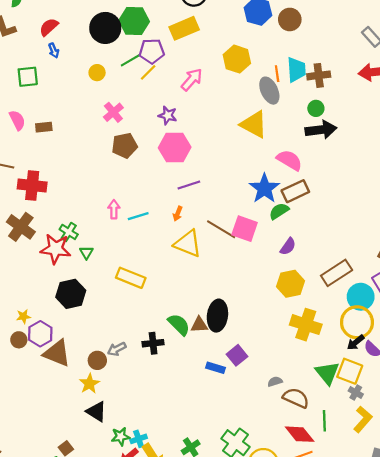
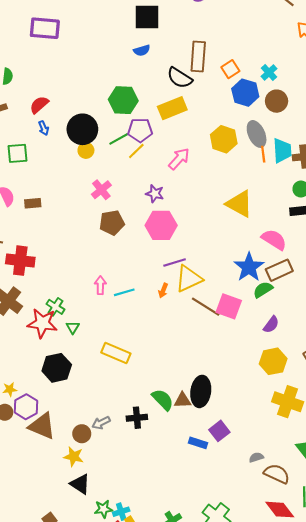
black circle: (105, 28) -> (82, 129), moved
gray ellipse: (269, 91) -> (257, 134), moved
yellow triangle: (188, 244) -> (189, 279), moved, turned -48
yellow star: (89, 384) -> (74, 457), turned -30

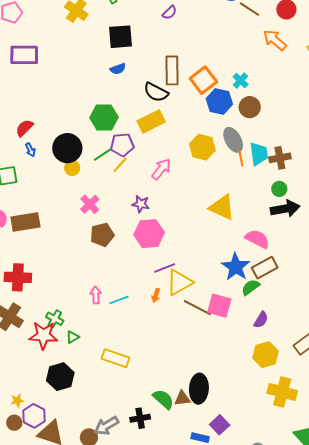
orange square: (230, 69) -> (203, 80), size x1.5
brown rectangle: (33, 203) -> (25, 222), size x1.8
green triangle: (73, 327) -> (73, 337), turned 32
gray arrow: (101, 423) -> (106, 426), size x1.4

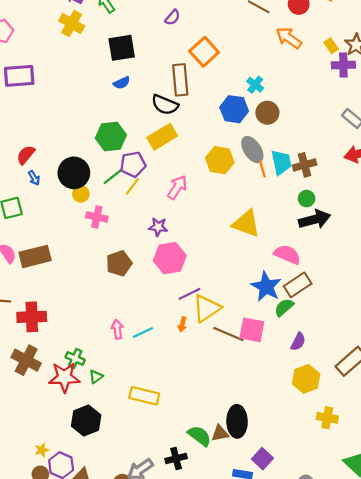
orange square: (203, 80) -> (204, 52), moved
pink cross: (90, 204) -> (97, 217), moved, turned -30
yellow cross: (282, 392) -> (327, 418), size x0.7

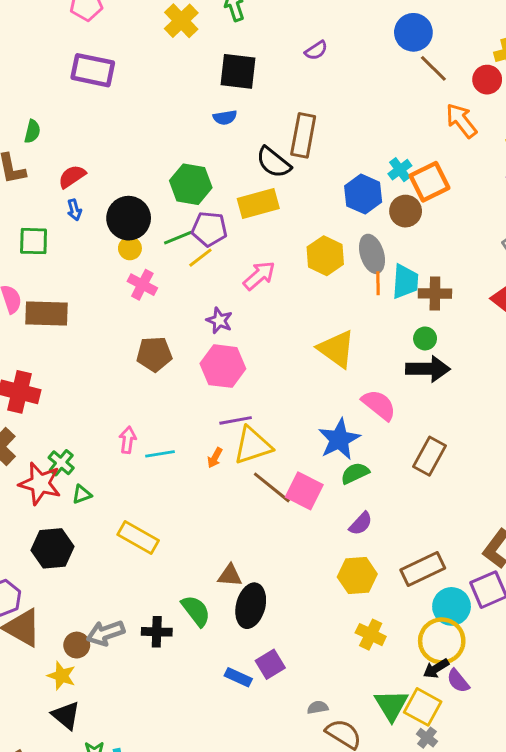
orange square: (204, 52) -> (430, 182), moved
brown rectangle: (298, 285) -> (430, 456), moved, turned -44
brown triangle: (220, 433) -> (230, 576), moved

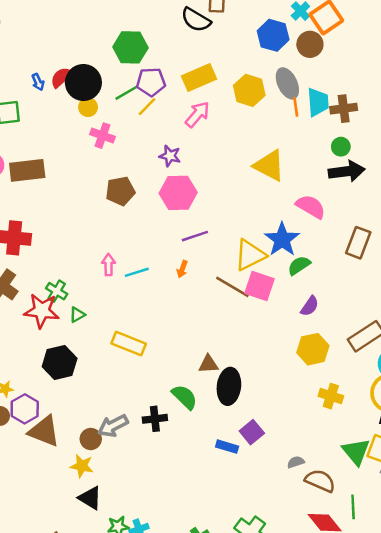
red semicircle: (72, 176) -> (61, 77), moved
yellow rectangle: (258, 203) -> (199, 78), moved
yellow triangle: (253, 446) -> (250, 255), moved

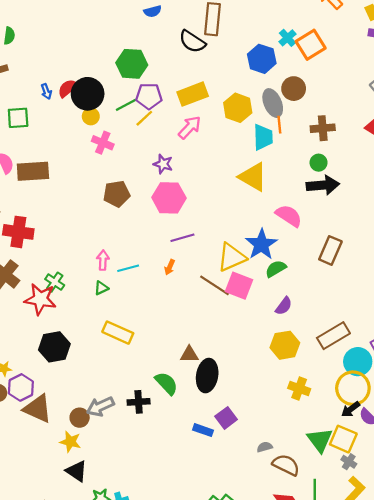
brown circle: (310, 44) -> (294, 89), moved
cyan trapezoid: (318, 102) -> (263, 137), moved
green triangle: (77, 315) -> (101, 288), moved

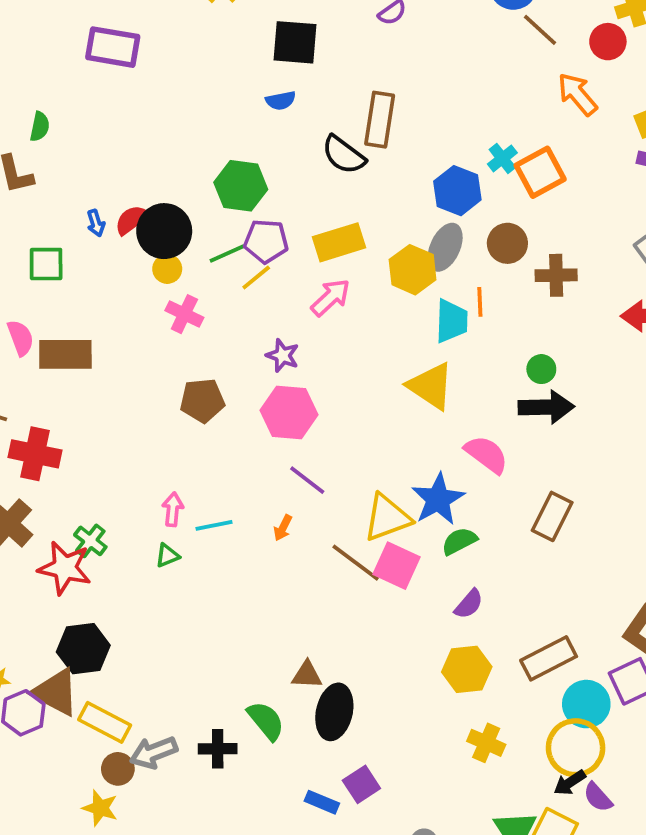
gray ellipse: (273, 103) -> (445, 247), moved, turned 44
brown cross: (323, 128) -> (556, 275), moved
purple line: (182, 238) -> (307, 480), turned 50
yellow rectangle: (118, 333) -> (105, 722), moved
brown triangle: (38, 409) -> (56, 692), moved

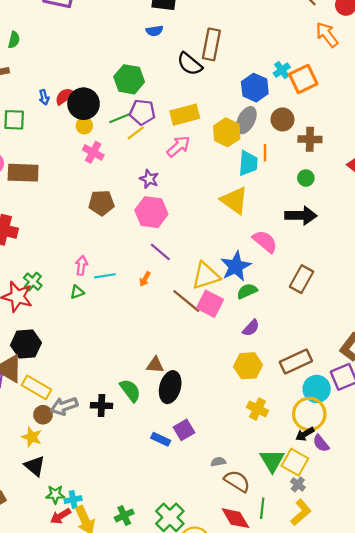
green circle: (541, 369) -> (306, 178), moved

